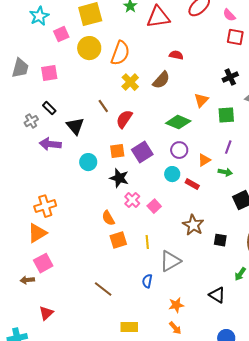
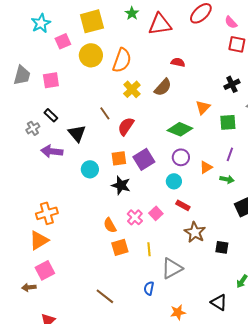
red rectangle: (192, 184) -> (183, 205), moved
pink cross: (132, 200) -> (135, 217), moved

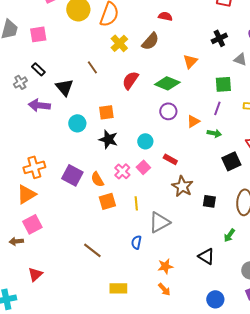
green square: (228, 122) -> (223, 84), moved
red semicircle: (126, 126) -> (130, 80), moved
purple square: (144, 159) -> (72, 175), moved, turned -30
cyan circle: (174, 181) -> (145, 141), moved

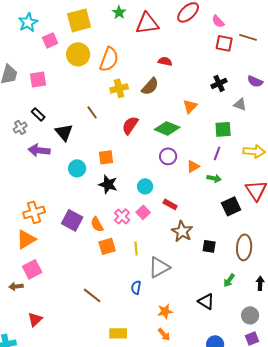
yellow cross: (119, 43) -> (119, 88), turned 30

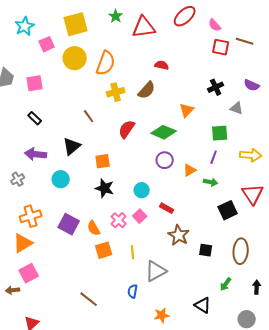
gray cross: (20, 127) -> (18, 179), moved
black triangle: (64, 132) -> (72, 146), moved, turned 30
cyan circle: (77, 168) -> (61, 179), moved

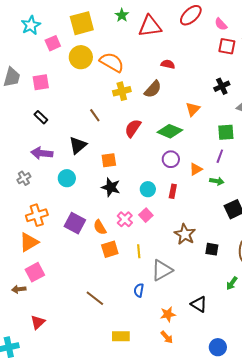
orange semicircle: (106, 63) -> (112, 62), turned -80
red rectangle: (167, 208) -> (173, 191), moved, turned 72
black triangle: (203, 305) -> (199, 304), moved

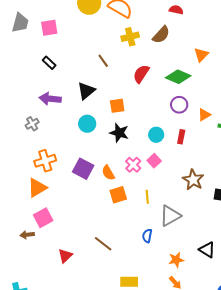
cyan circle: (67, 178) -> (87, 124), moved
red triangle: (38, 322) -> (65, 256), moved

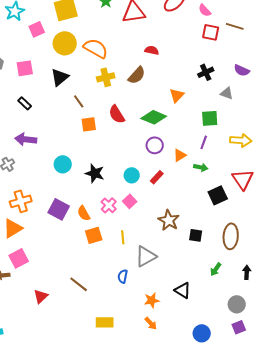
red semicircle: (141, 74) -> (117, 114), turned -66
black triangle: (86, 91) -> (60, 77), moved
orange square: (117, 106) -> (89, 124), moved
red rectangle: (181, 137) -> (157, 177), turned 32

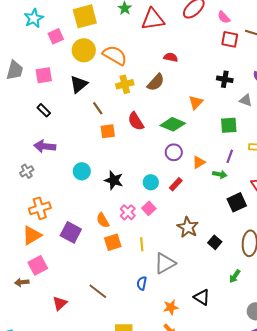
black cross: (206, 72) -> (225, 79), turned 35
purple line: (204, 142) -> (230, 156), moved
purple square: (59, 209) -> (71, 232), moved
black square: (196, 235) -> (215, 242), turned 32

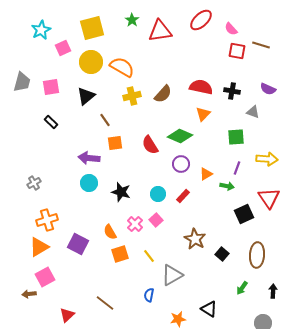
red semicircle: (171, 57) -> (201, 87), moved, size x1.6
red semicircle: (136, 121) -> (150, 145), moved
purple arrow: (45, 146) -> (89, 158), moved
yellow line: (142, 244) -> (149, 256), turned -32

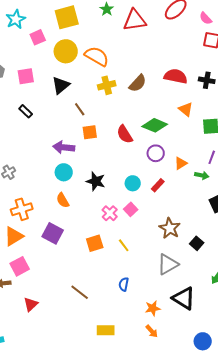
orange triangle: (203, 114) -> (186, 109), moved, turned -35
orange semicircle: (110, 232) -> (63, 200), moved
gray triangle: (172, 275) -> (168, 264), moved
black triangle: (209, 309) -> (184, 298), size x1.4
red triangle: (67, 315) -> (31, 304), moved

